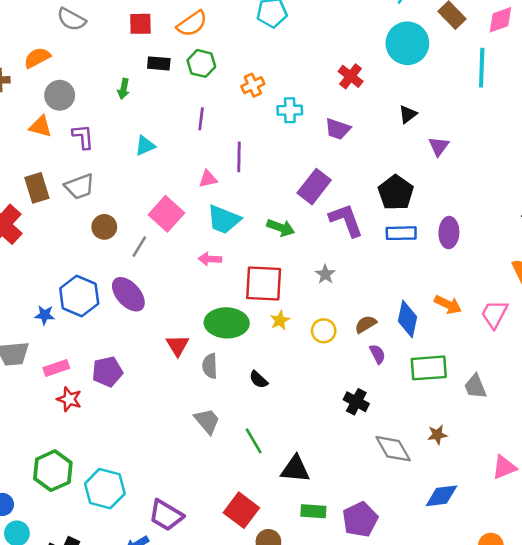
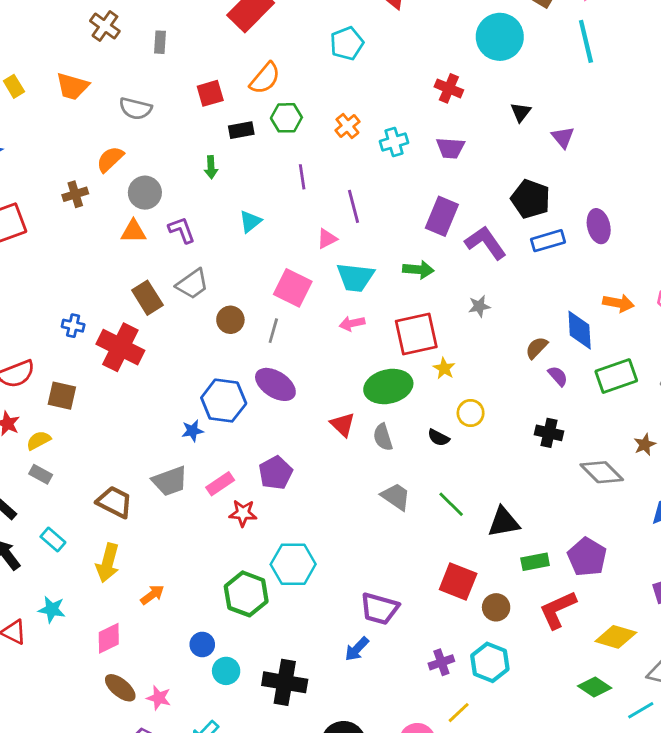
gray star: (325, 274) -> (479, 306), turned -30
yellow circle: (324, 331) -> (471, 413), moved
cyan hexagon: (105, 489) -> (293, 564), moved

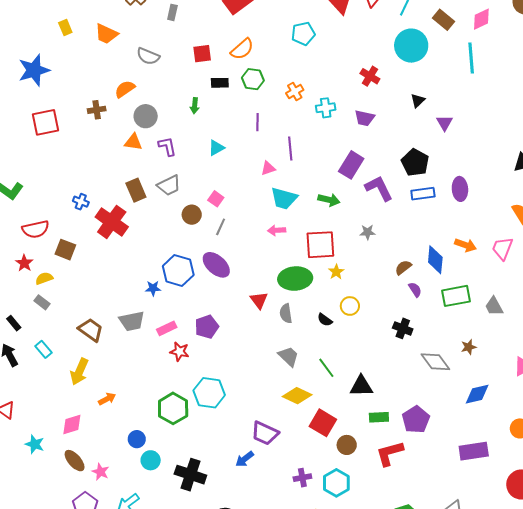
pink square: (293, 288) -> (216, 199), moved, size x0.6
cyan star: (52, 609) -> (35, 444), moved
yellow diamond: (616, 637) -> (297, 396), moved

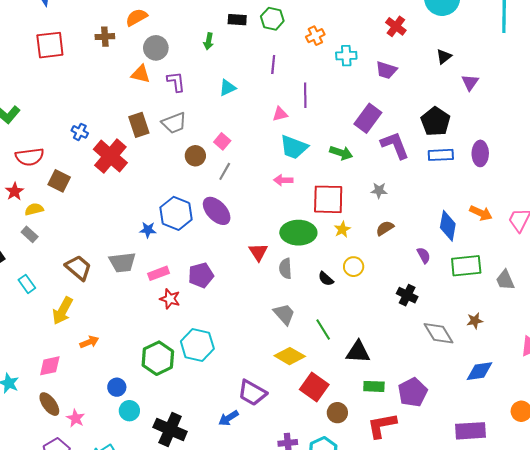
brown semicircle: (403, 267) -> (385, 228), moved

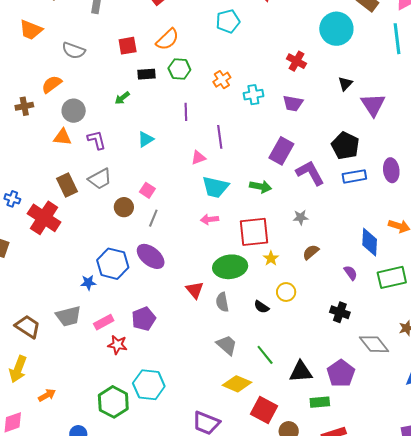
green arrow: (209, 41) -> (122, 98), turned 49
purple triangle: (470, 82) -> (373, 105), size x1.5
purple pentagon: (413, 392) -> (341, 373), moved

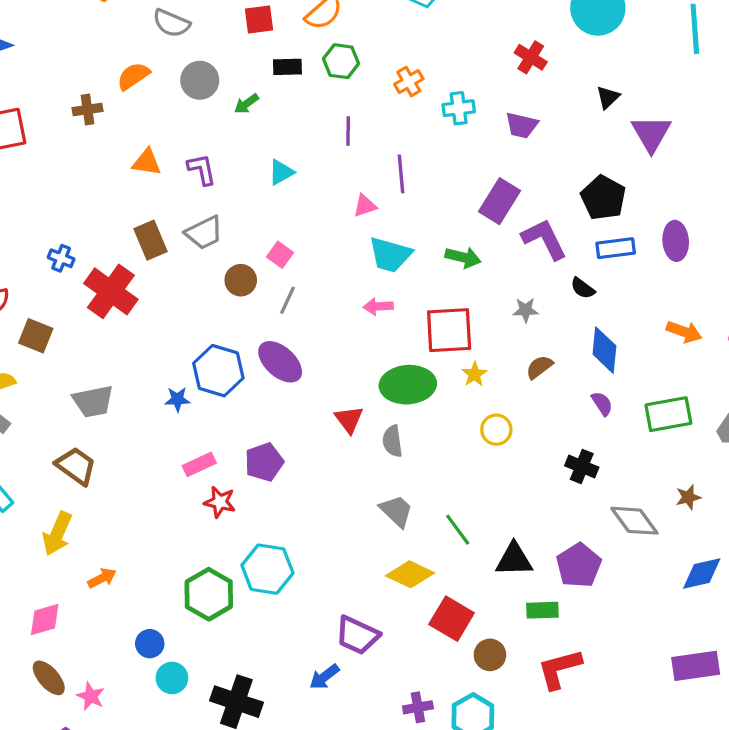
gray circle: (74, 111) -> (200, 80), moved
blue diamond: (370, 242) -> (604, 350), moved
black semicircle: (261, 307) -> (583, 288), moved
gray trapezoid: (68, 316) -> (93, 401), moved

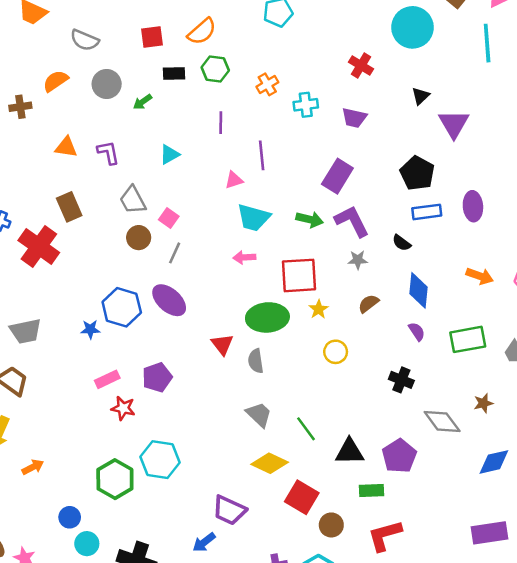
gray trapezoid: (204, 233) -> (133, 200), moved, turned 88
purple L-shape: (544, 239) -> (352, 221), moved

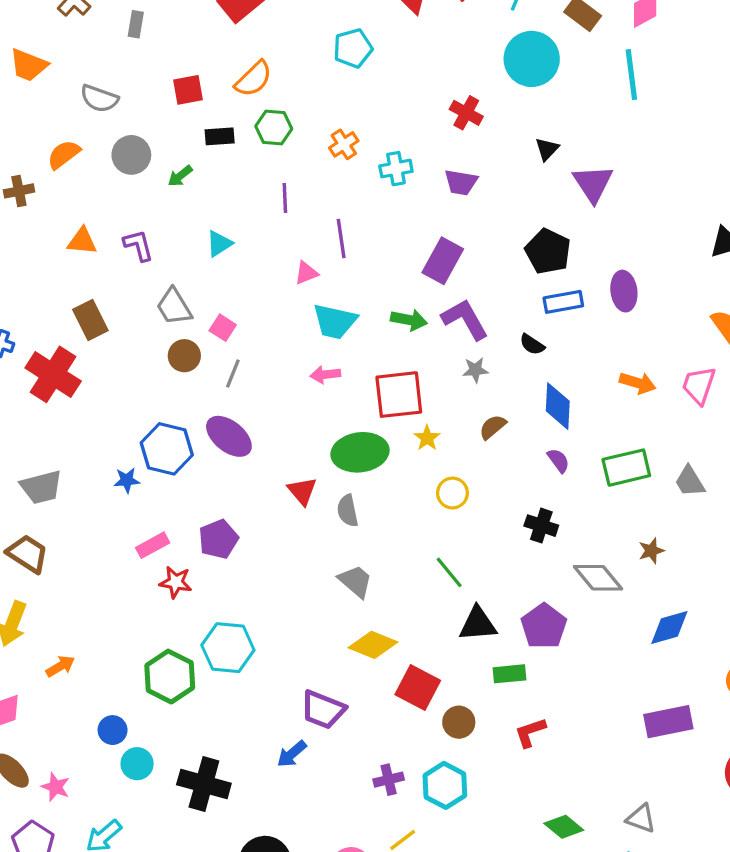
green line: (306, 429) -> (449, 572), moved
red L-shape: (385, 536) -> (530, 732), size x0.7

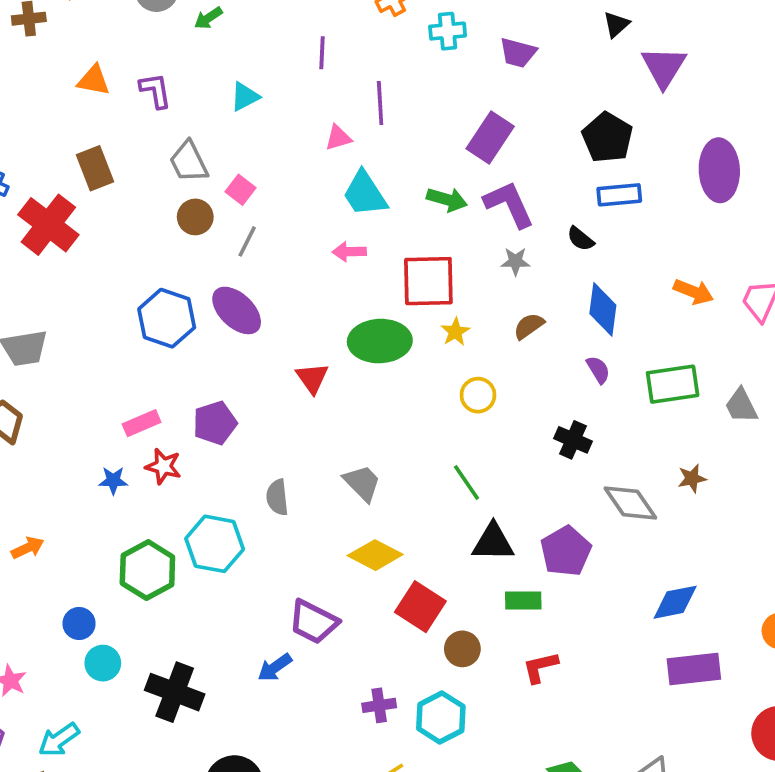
purple ellipse: (624, 291) -> (719, 170), moved, size x1.4
cyan trapezoid: (335, 321) -> (365, 194), turned 39
blue star: (127, 480) -> (113, 480), moved
gray semicircle: (348, 511) -> (277, 497), moved
blue diamond: (669, 628) -> (675, 602), moved

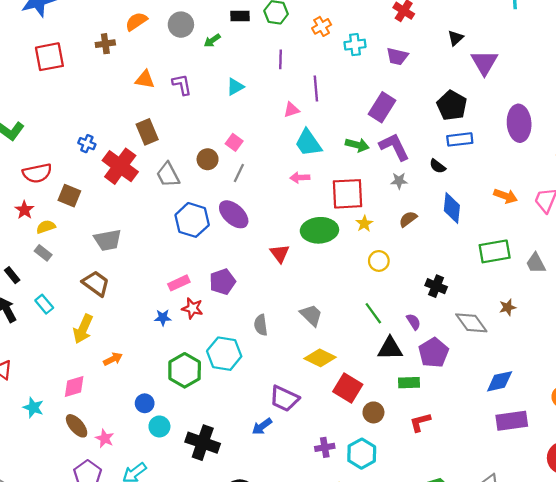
gray trapezoid: (189, 162) -> (168, 175), moved
purple semicircle: (598, 370) -> (414, 322), moved

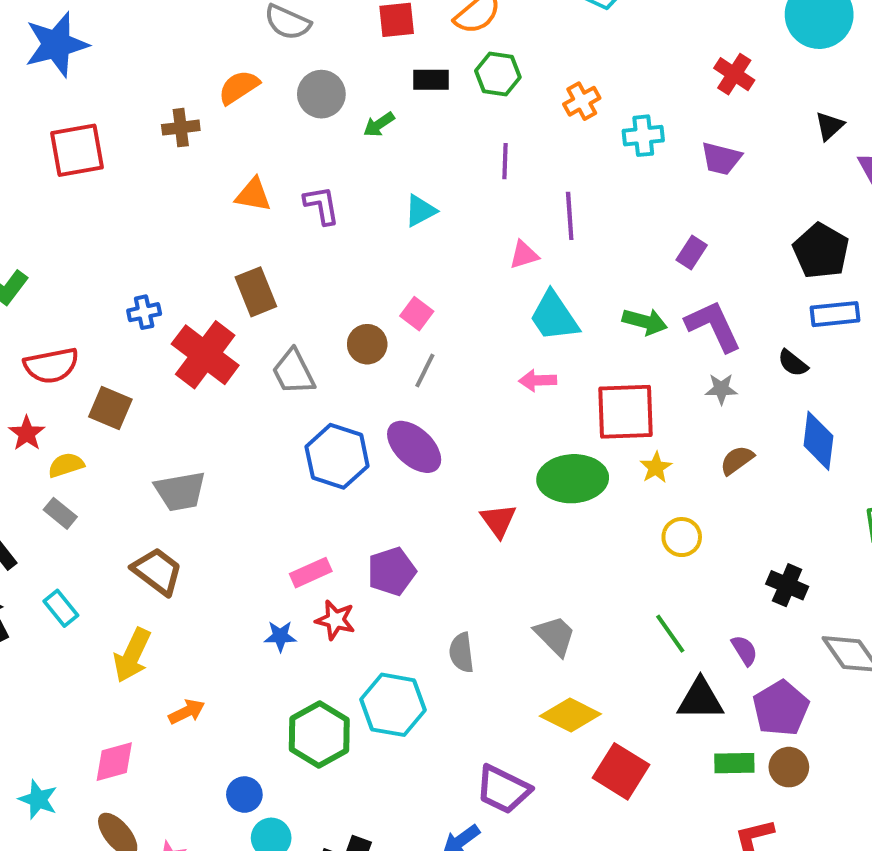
purple rectangle: (382, 107) -> (692, 253), size x0.6
blue cross: (87, 144) -> (144, 312), turned -35
brown circle: (373, 412) -> (789, 767), moved

